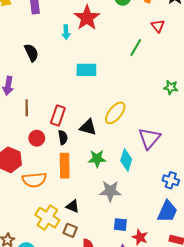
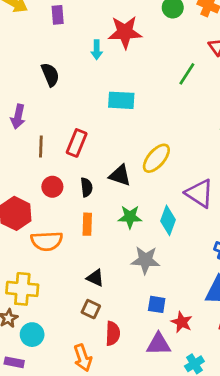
red star: (87, 18) -> (125, 32), turned 30
red rectangle: (58, 115) -> (77, 143), moved
purple triangle: (149, 138) -> (200, 193), turned -40
orange rectangle: (65, 166) -> (87, 224), size x0.7
yellow cross: (47, 218) -> (22, 289), moved, turned -30

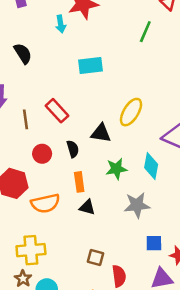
red rectangle: (77, 143) -> (57, 111), turned -55
black triangle: (95, 278) -> (87, 207), moved

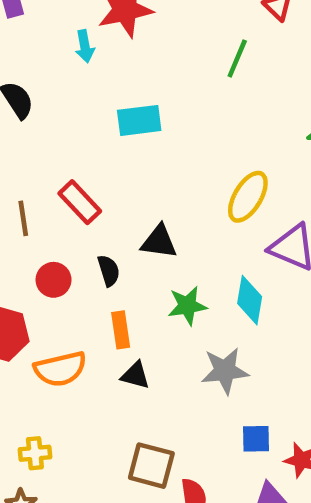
yellow ellipse: (131, 112) -> (248, 197), moved
yellow cross: (31, 250) -> (35, 453), size x0.6
brown square: (96, 258) -> (151, 466), size x1.5

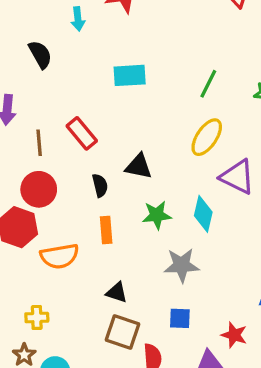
cyan arrow: (85, 46) -> (78, 19), moved
green line: (237, 59) -> (208, 84), moved
red circle: (54, 280) -> (39, 189), moved, size x1.4
black triangle: (135, 375) -> (117, 292), moved
blue square: (256, 439) -> (180, 318), moved

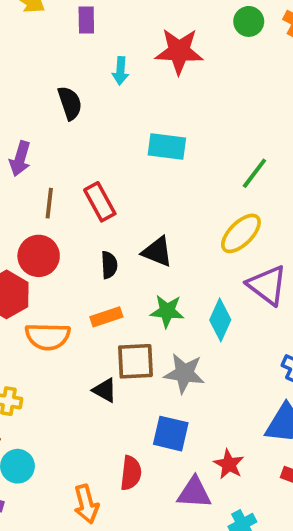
orange rectangle: (106, 230) -> (106, 317), turned 65
blue square: (180, 318) -> (171, 434), size x1.4
brown square: (123, 332) -> (135, 361), moved, turned -32

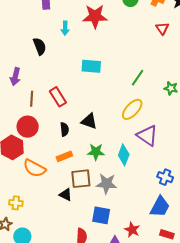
orange semicircle: (48, 336) -> (34, 168), turned 30

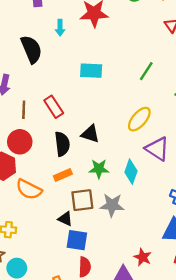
black semicircle: (40, 46) -> (31, 49), size x1.4
green line: (138, 78) -> (146, 71), moved
black semicircle: (64, 129) -> (62, 144), size x1.5
blue square: (101, 215) -> (77, 240), moved

